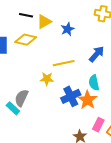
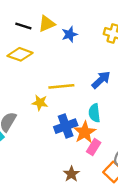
yellow triangle: (44, 22) -> (47, 24), moved
blue star: (68, 29) -> (70, 34), moved
pink rectangle: (98, 125) -> (94, 147), moved

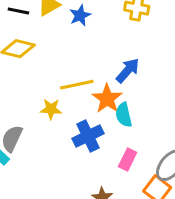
orange star: (85, 132) -> (107, 99), moved

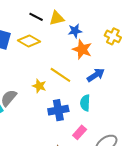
yellow line: (77, 85) -> (60, 75), turned 30
orange star: (107, 99) -> (82, 49), moved, turned -30

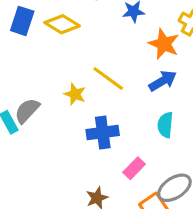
orange star: (82, 49) -> (164, 44), moved
cyan semicircle: (85, 103) -> (165, 125), moved

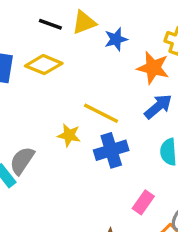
blue cross: (103, 133) -> (111, 150), moved

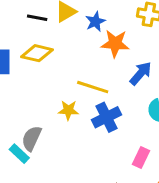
orange star: (153, 68) -> (115, 44), moved

